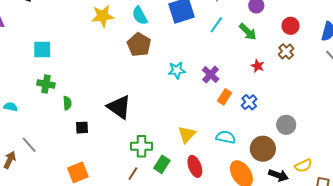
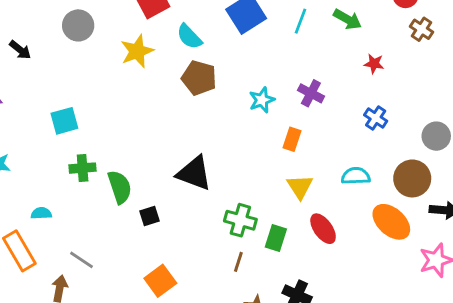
brown cross: (286, 51) -> (421, 29), moved
orange rectangle: (225, 97) -> (292, 139), moved
green semicircle: (67, 103) -> (120, 187), size x1.6
green cross: (142, 146) -> (240, 220), turned 30

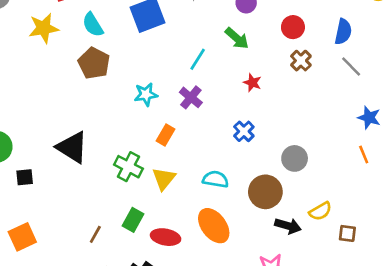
cyan line: (300, 21) -> (198, 59), moved
green cross: (240, 220) -> (128, 167), moved
orange ellipse: (391, 222) -> (214, 226), moved
red ellipse: (323, 229) -> (166, 237), moved, turned -56

